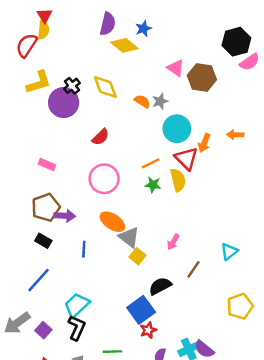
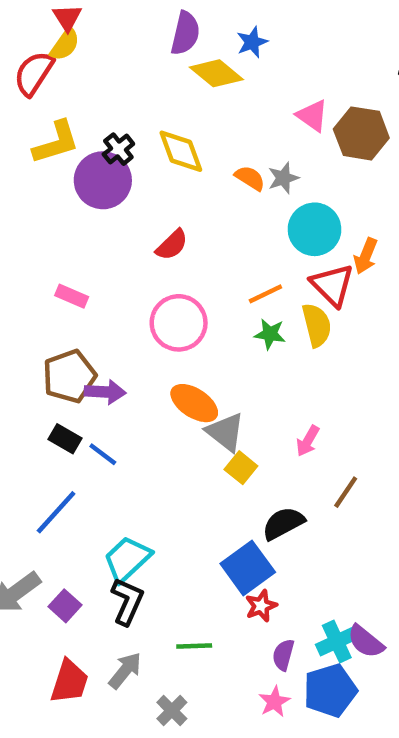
yellow semicircle: (43, 30) -> (65, 44), turned 30
blue line: (84, 249) -> (103, 454), moved, turned -56

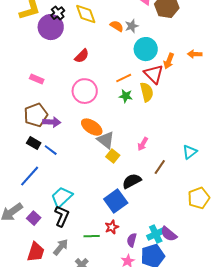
red star: (261, 606) -> (112, 227), moved

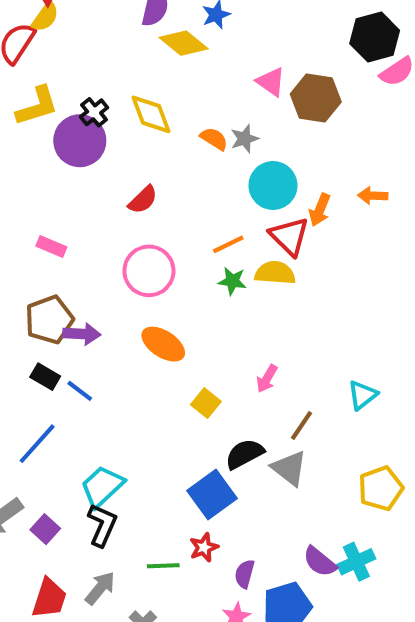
yellow semicircle: (147, 92) -> (275, 273), turned -72
gray triangle: (106, 140) -> (289, 468), moved
cyan cross: (156, 234) -> (356, 562), moved

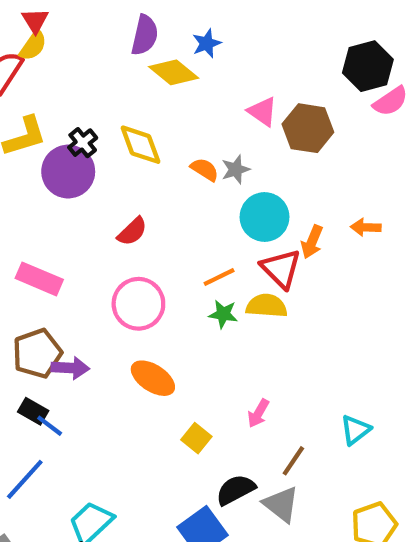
pink rectangle: (51, 246) -> (39, 279), size x1.5
blue line: (80, 391) -> (50, 426), moved

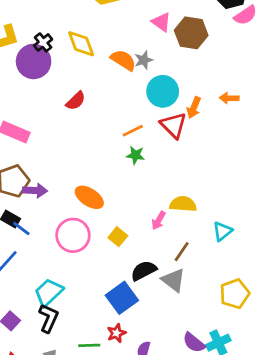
orange semicircle: (205, 169) -> (123, 60), size x1.4
pink circle: (138, 304) -> (73, 235), moved
yellow semicircle: (267, 306) -> (183, 204), moved

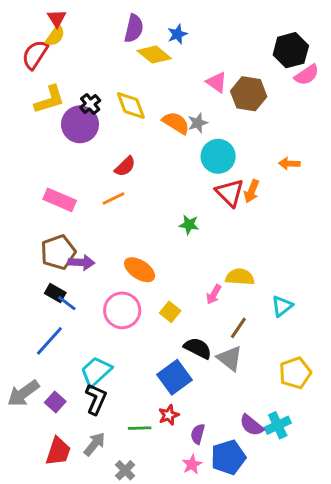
orange arrow: (194, 108) -> (252, 191), moved
orange line: (133, 131) -> (113, 198), moved
black semicircle: (144, 271) -> (198, 348), turned 55

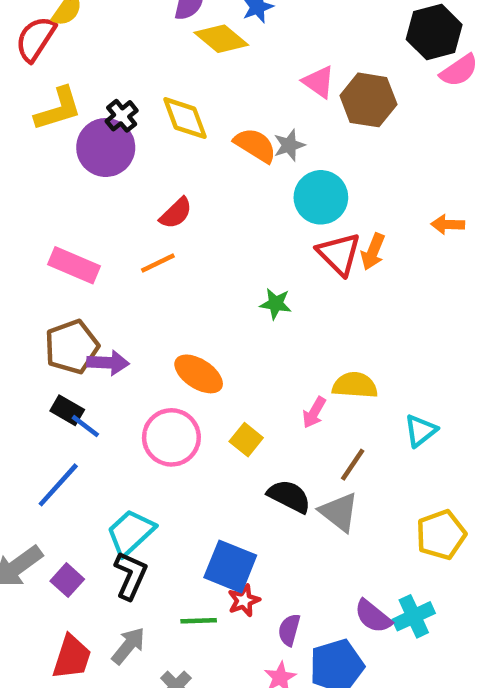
orange arrow: (289, 164) -> (448, 224), moved
blue square: (174, 377) -> (230, 566), moved, turned -32

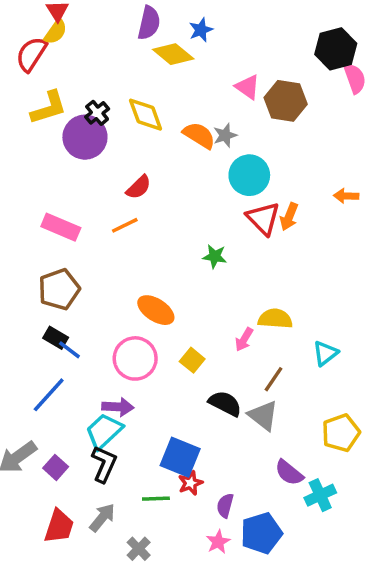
pink semicircle: (459, 70) -> (355, 78), turned -76
purple arrow: (108, 363) -> (118, 407), moved
purple semicircle: (373, 616) -> (289, 473), moved

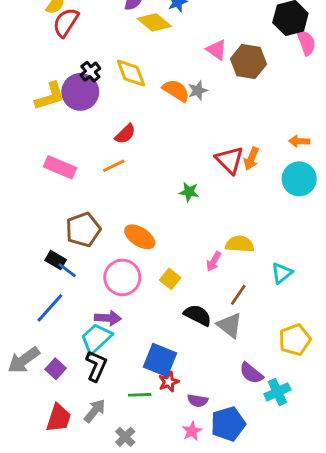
red semicircle: (31, 54) -> (66, 22), moved
yellow L-shape: (49, 108) -> (50, 96), moved
cyan circle: (249, 175) -> (299, 179), moved
brown pentagon: (59, 289) -> (83, 230), moved
purple semicircle: (225, 506) -> (198, 401), turned -96

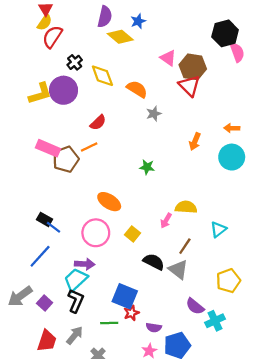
black cross: (90, 72) -> (75, 62), moved
gray star: (198, 90) -> (154, 114), moved
red triangle: (230, 160) -> (189, 86), moved
brown pentagon: (83, 230) -> (66, 159), moved

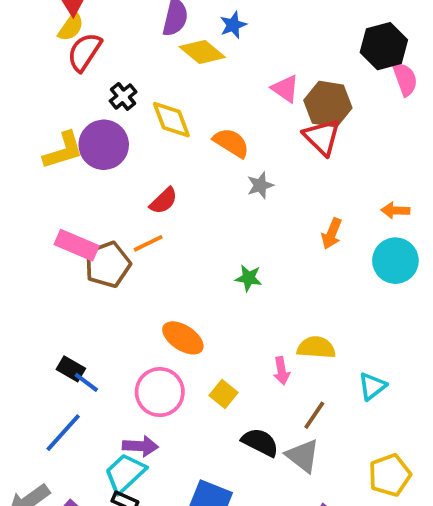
pink arrow: (166, 221) -> (281, 371), turned -40

